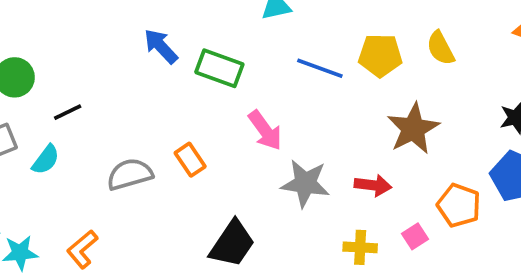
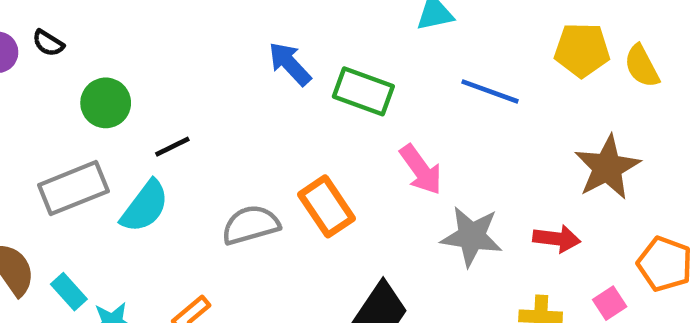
yellow pentagon: (380, 55) -> (582, 50), moved
cyan semicircle: (46, 160) -> (145, 206), size x1.4
orange rectangle: (190, 160) -> (327, 206), size x1.4

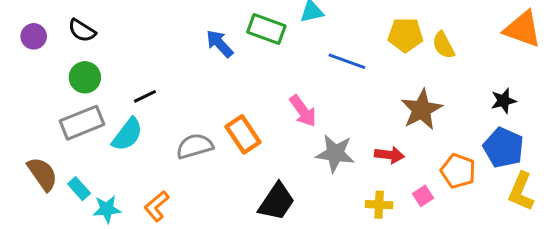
black semicircle: (48, 43) -> (82, 30), moved, size x1.4
green rectangle: (363, 91) -> (266, 29), moved
green circle: (106, 103) -> (85, 77), moved

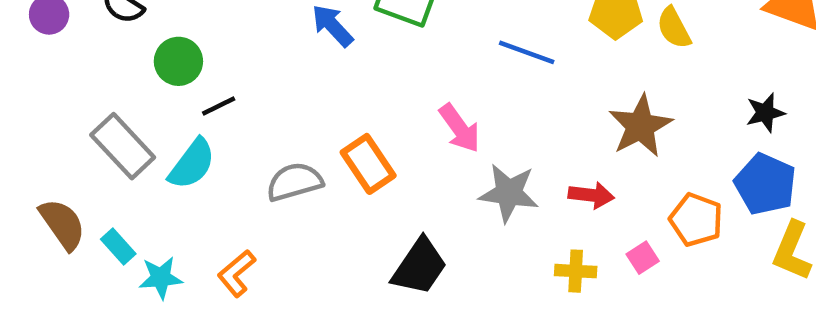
green circle: (85, 77) -> (178, 61), moved
gray rectangle: (82, 123) -> (123, 146), turned 69

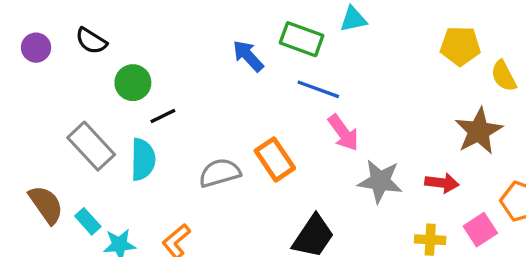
yellow semicircle: (674, 28) -> (504, 76), moved
blue line: (527, 52) -> (318, 89), moved
cyan semicircle: (192, 164) -> (143, 159), turned -36
pink square: (643, 258) -> (480, 230), size x1.4

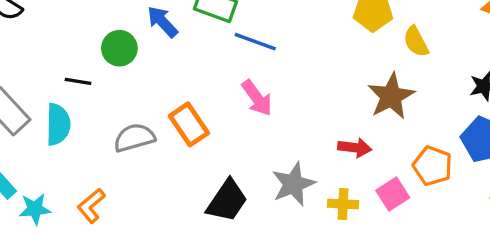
green circle: (133, 83) -> (119, 48), moved
blue line: (318, 89) -> (255, 42), moved
black line: (163, 116) -> (78, 81), turned 35
gray star: (380, 181) -> (293, 184), moved, turned -30

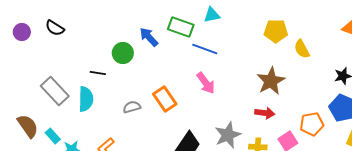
brown star: (391, 96) -> (271, 81), moved
gray semicircle: (134, 138) -> (132, 107), size x0.7
orange pentagon: (433, 166) -> (312, 124), turned -30

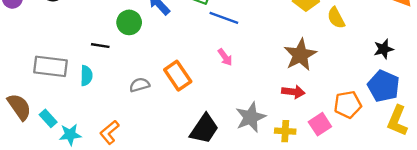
pink arrow: (206, 83) -> (225, 57), size x0.7
gray rectangle: (55, 91) -> (50, 66), turned -40
cyan semicircle: (86, 99) -> (86, 76), size x0.7

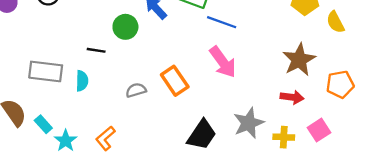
pink arrow: (225, 57) -> (223, 62), size x1.8
orange pentagon: (348, 105) -> (340, 84), moved
cyan star: (70, 135) -> (66, 141), turned -30

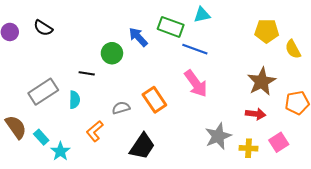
gray rectangle: (46, 71) -> (43, 92), turned -40
black trapezoid: (202, 135) -> (142, 146), moved
orange L-shape: (105, 138) -> (95, 131), moved

